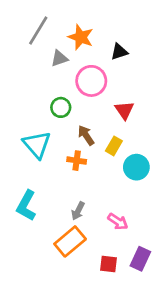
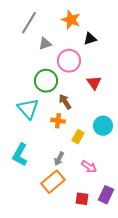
orange star: (81, 37) -> (71, 20), moved
green circle: (61, 107) -> (46, 81), size x1.5
yellow rectangle: (114, 146) -> (78, 137), moved

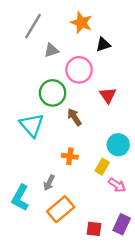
orange cross: (58, 121) -> (70, 156), moved
yellow rectangle: (78, 137) -> (102, 167), moved
cyan L-shape: (20, 155) -> (20, 198), moved
gray arrow: (59, 159) -> (49, 183), moved
pink arrow: (89, 167) -> (117, 185), moved

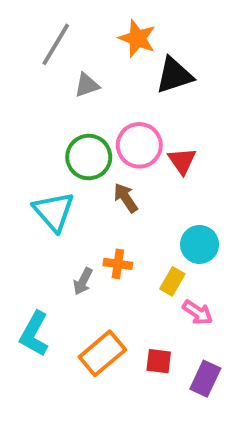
black triangle: (103, 45) -> (174, 75), size x1.5
pink circle: (79, 70) -> (139, 145), moved
gray arrow: (49, 183) -> (83, 281), moved
red square: (94, 229) -> (159, 361), moved

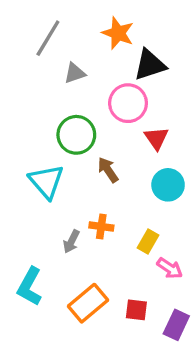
pink circle: (139, 145) -> (128, 103), moved
cyan circle: (200, 244) -> (168, 185), moved

